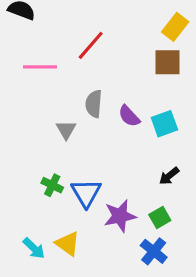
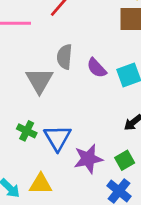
gray triangle: (66, 130) -> (39, 81), size x1.5
yellow triangle: (68, 244) -> (41, 184), turned -35

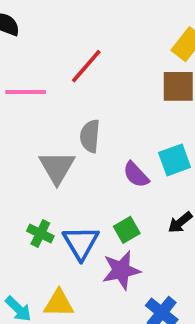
purple semicircle: (97, 68) -> (136, 175), moved
green square: (125, 160) -> (127, 230), moved

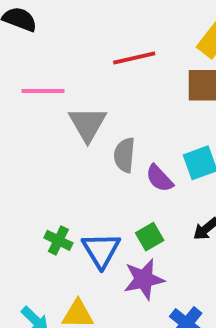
red line: (86, 66) -> (134, 58), moved, turned 36
gray semicircle: (90, 136) -> (124, 155), moved
gray triangle: (57, 167) -> (88, 124), moved

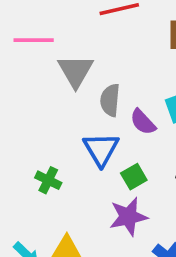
blue triangle: (101, 250) -> (101, 149), moved

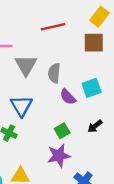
gray semicircle: (110, 100) -> (54, 73), moved
blue triangle: (101, 149) -> (21, 106), moved

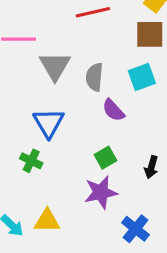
cyan square: (92, 88) -> (142, 77), moved
black arrow: (95, 126) -> (151, 167), moved, turned -35

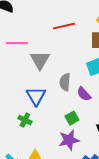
gray semicircle: (94, 77) -> (65, 82), moved
purple semicircle: (113, 110) -> (84, 94), moved

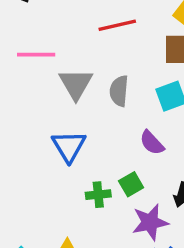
gray semicircle: (65, 82) -> (119, 91), moved
green cross: (25, 120) -> (98, 195), moved, turned -32
purple star: (69, 140) -> (150, 222), moved

